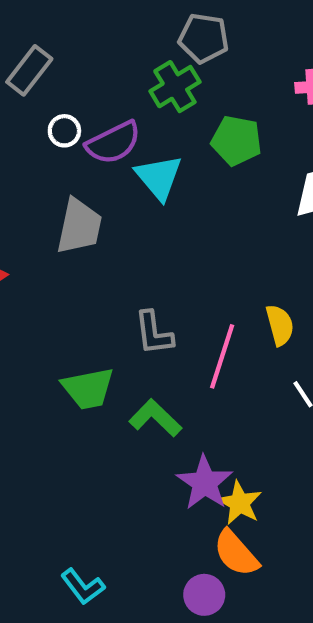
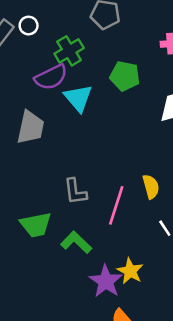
green cross: (175, 87) -> (69, 51), moved
white circle: (64, 131) -> (29, 26), moved
yellow star: (240, 503) -> (130, 271), moved

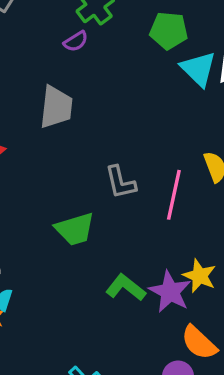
purple semicircle: (51, 77) -> (76, 41), size x0.6
cyan triangle: (78, 98) -> (198, 69), moved
green L-shape: (76, 242) -> (126, 288), moved

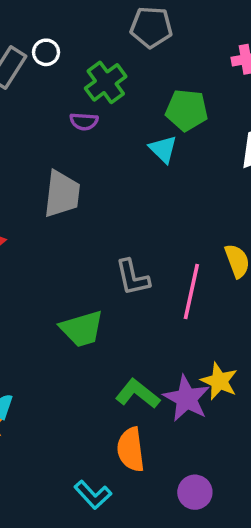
purple semicircle: (76, 41) -> (84, 121), turned 35
cyan triangle: (198, 69) -> (163, 149), moved, size x0.7
orange semicircle: (199, 343) -> (131, 450), moved, turned 39

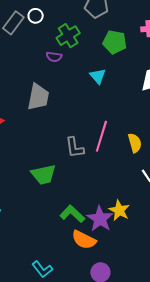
green pentagon: (187, 110) -> (115, 42), moved
pink line: (191, 292) -> (101, 136), moved
orange semicircle: (131, 450) -> (84, 240), moved, turned -60

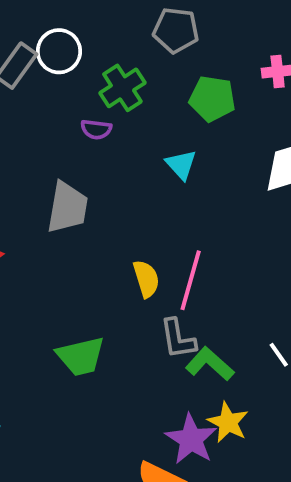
white circle: (36, 16) -> (59, 51), size x1.5
yellow semicircle: (135, 143) -> (146, 279), moved
gray L-shape: (75, 148) -> (178, 339), moved
green L-shape: (72, 214) -> (210, 364), moved

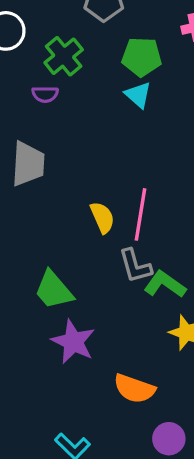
cyan triangle: (181, 165) -> (138, 95), moved
green trapezoid: (81, 356) -> (54, 290), turned 69
purple star: (191, 439) -> (73, 342), moved

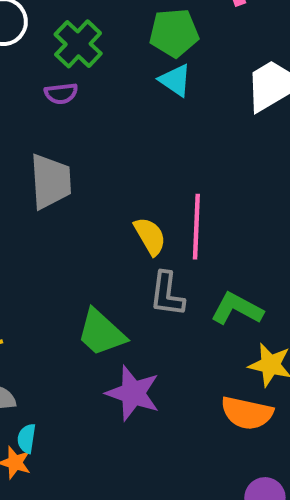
gray L-shape: (135, 266) -> (167, 294), moved, turned 30
orange semicircle: (134, 389) -> (247, 413), moved

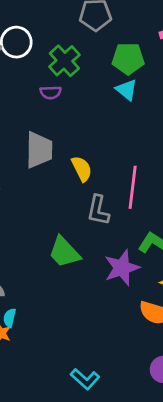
yellow semicircle: (150, 236) -> (82, 169), moved
gray L-shape: (167, 294) -> (98, 210), moved
purple star: (133, 393) -> (122, 268), moved, turned 30

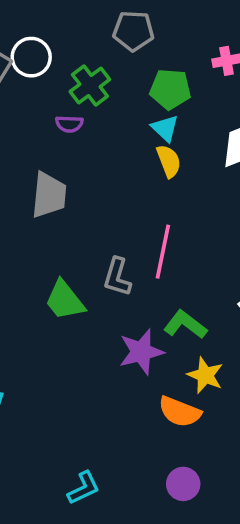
yellow semicircle: (82, 169) -> (169, 161), moved
green trapezoid: (64, 252) -> (65, 300), moved
cyan L-shape: (85, 379) -> (84, 488), turned -72

